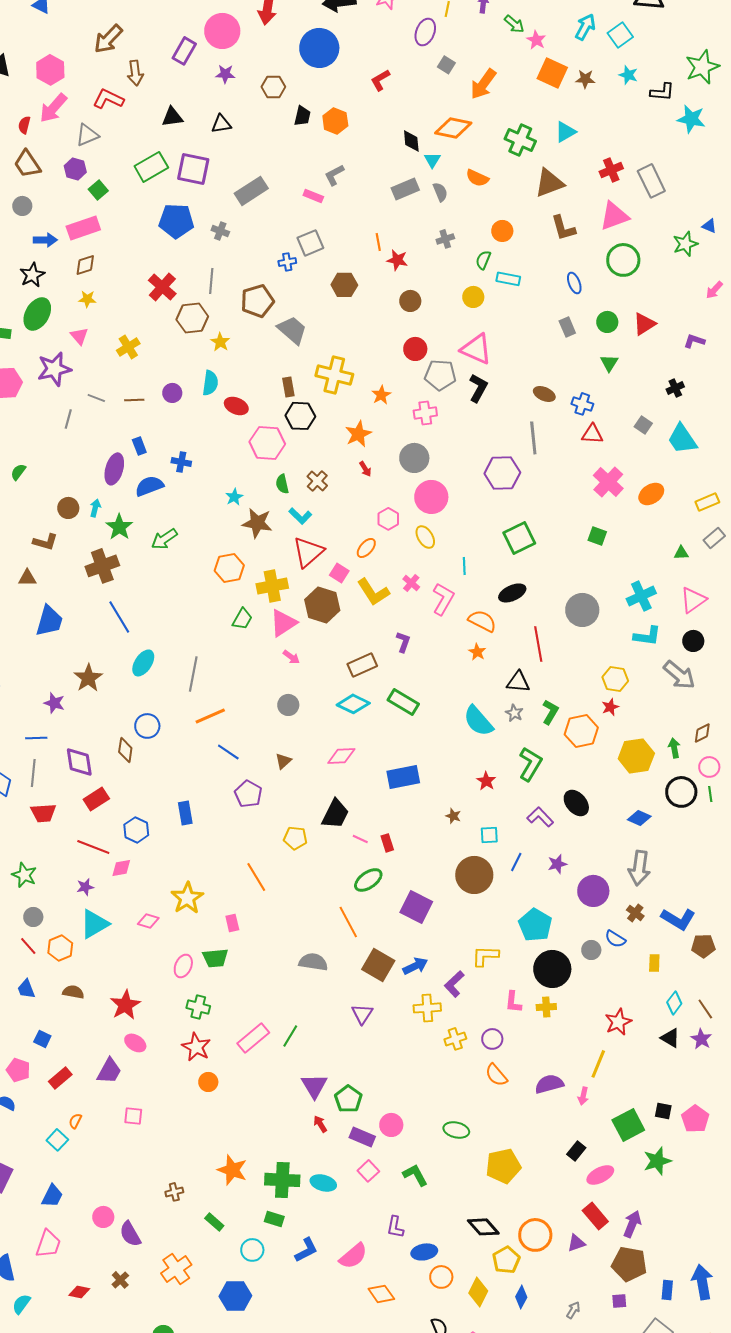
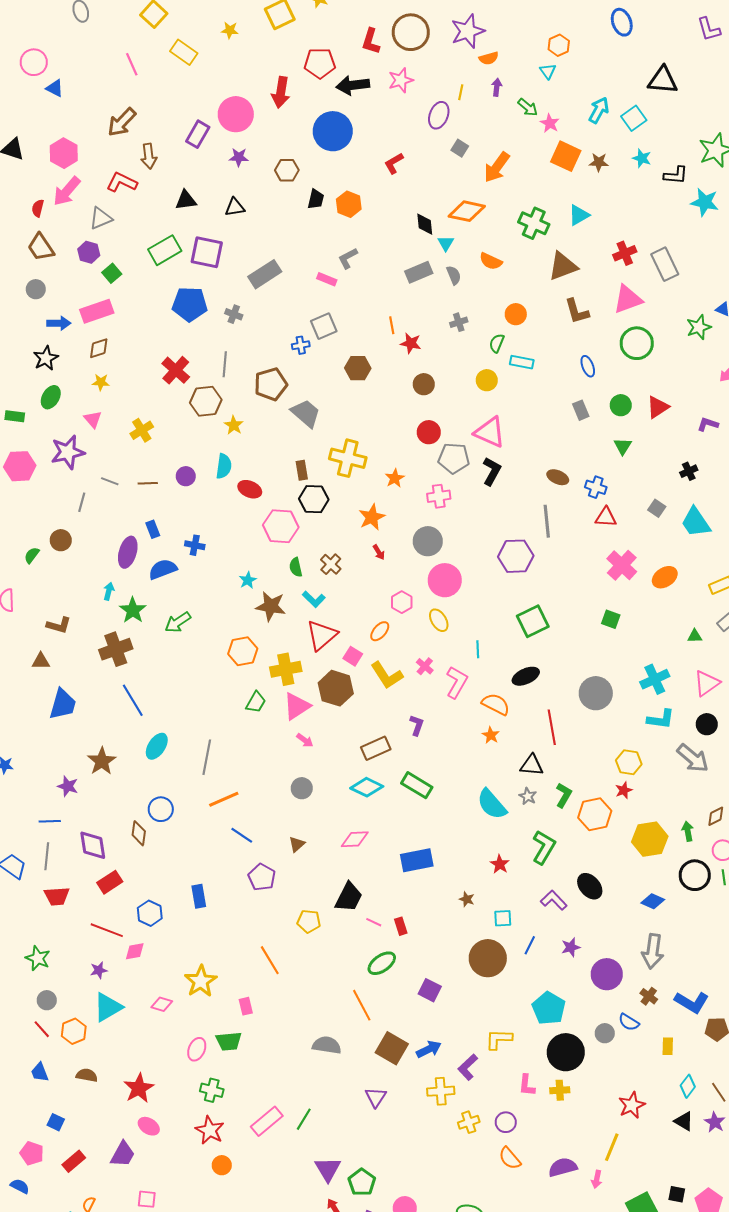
green ellipse: (37, 314) -> (51, 397), size x0.7
brown circle: (68, 508) -> (61, 540), moved
purple square: (416, 907) -> (430, 990), size x0.7

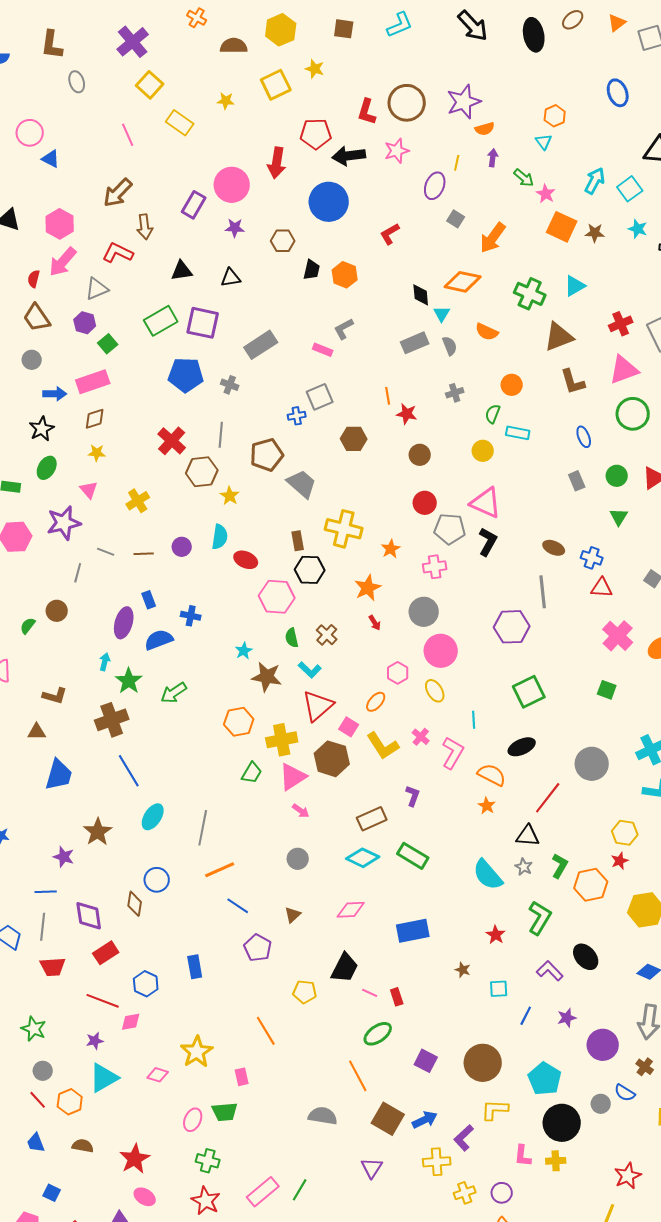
red line: (552, 727) -> (548, 798), turned 48
brown circle: (488, 958) -> (483, 1063), moved

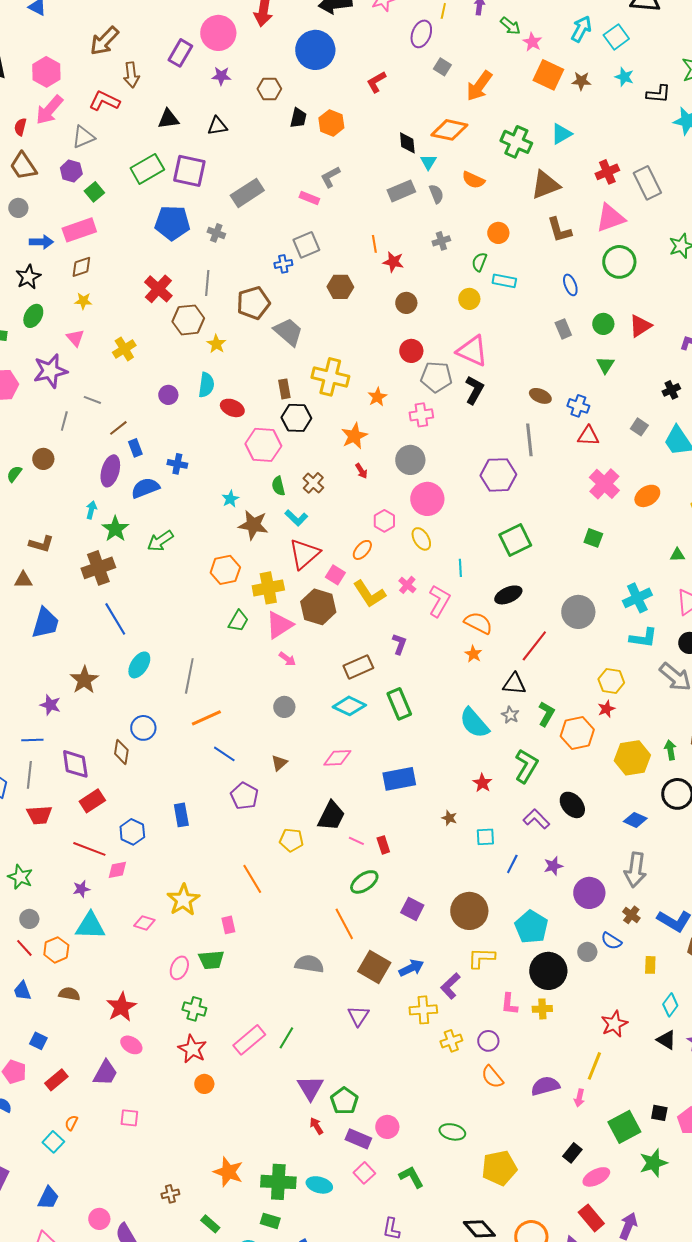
brown line: (144, 554) -> (118, 428), moved, turned -36
green rectangle: (413, 856) -> (399, 704), turned 36
cyan triangle: (104, 1078) -> (90, 926), turned 32

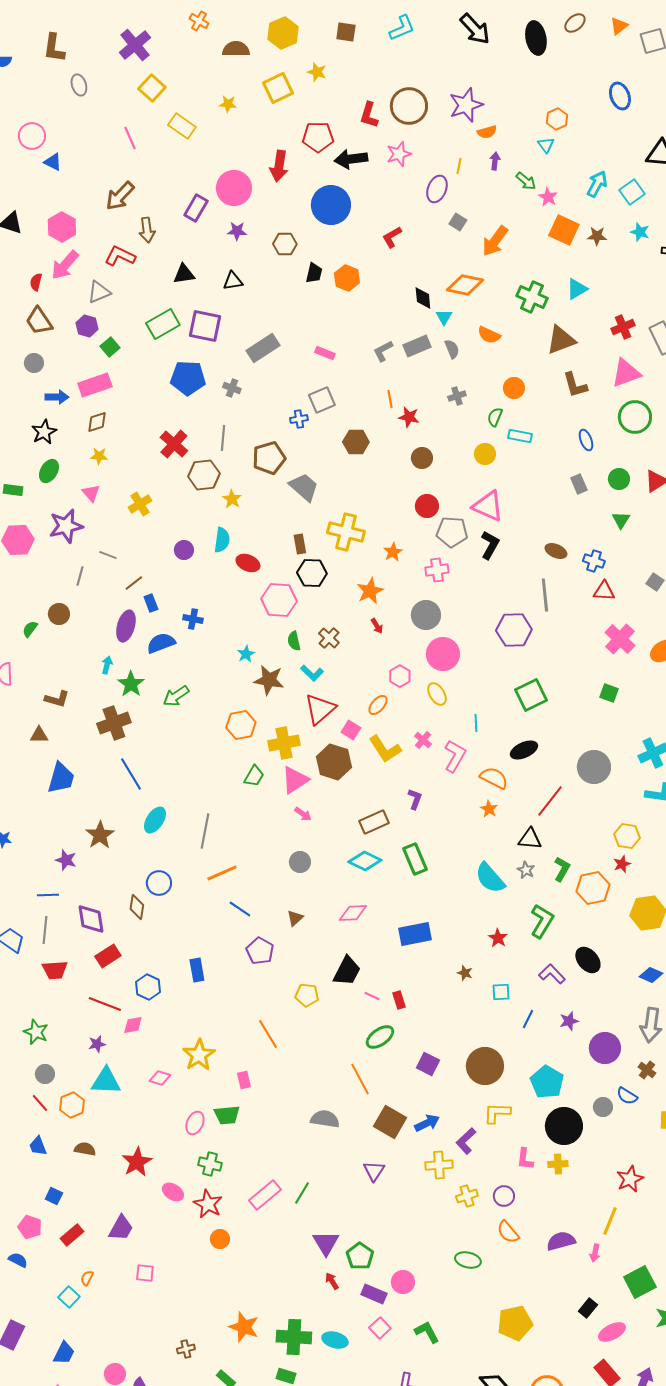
gray L-shape: (330, 177) -> (383, 351), moved
pink ellipse: (131, 1045) -> (173, 1192), moved
green ellipse: (452, 1132) -> (468, 1260), moved

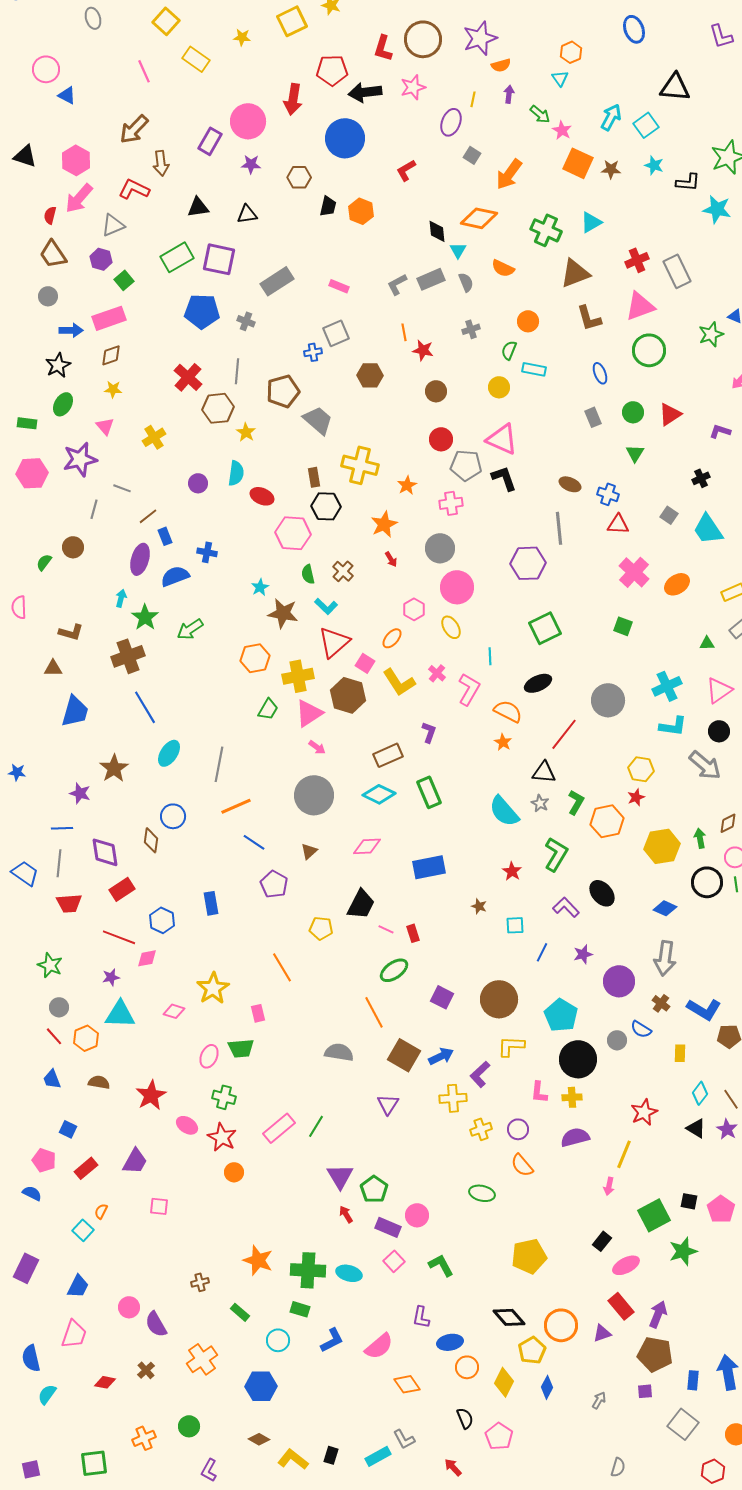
black L-shape: (490, 545) -> (504, 478), turned -48
gray circle: (300, 862) -> (314, 795), size x1.8
purple semicircle: (561, 1241) -> (575, 1137), moved

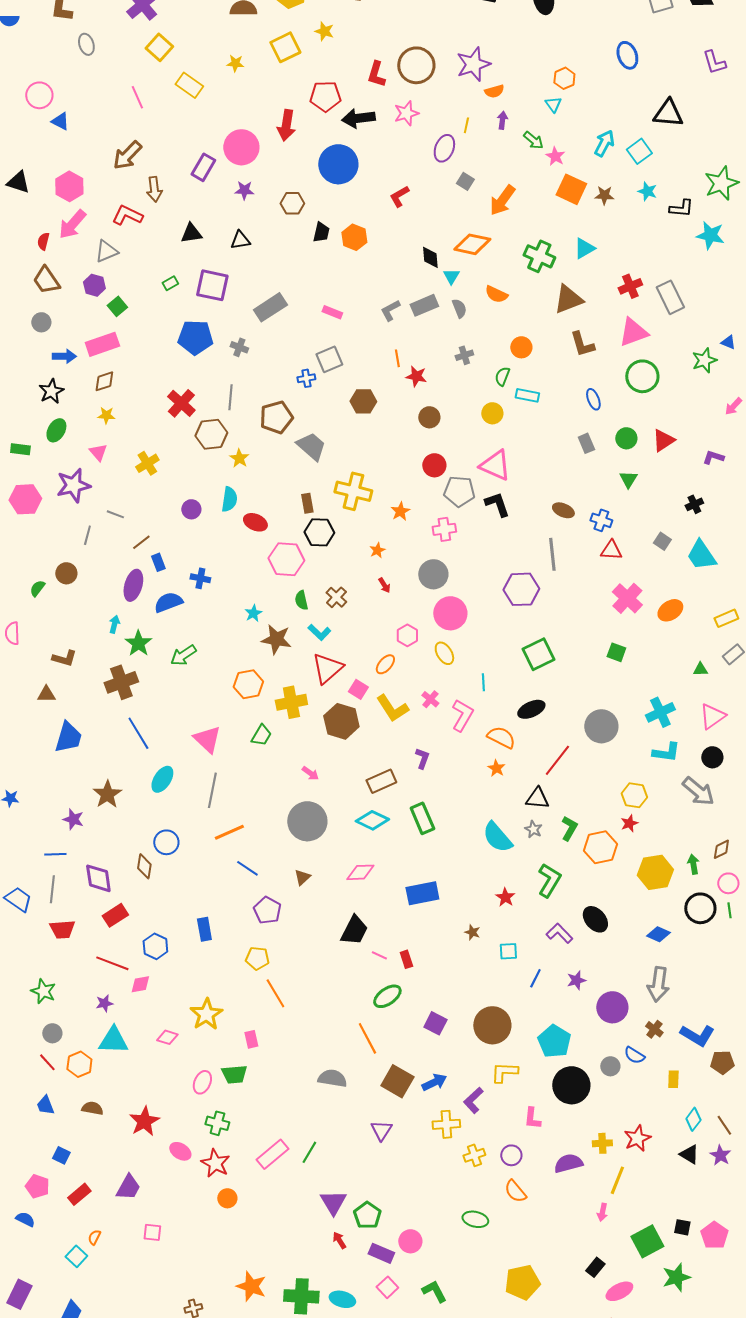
green rectangle: (177, 257) -> (170, 283), size x0.5
orange star: (384, 524) -> (377, 550), size x0.6
pink triangle: (309, 713) -> (207, 739), moved, turned -44
yellow pentagon: (321, 928) -> (257, 958), moved
yellow cross: (572, 1097) -> (602, 1143), moved

